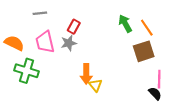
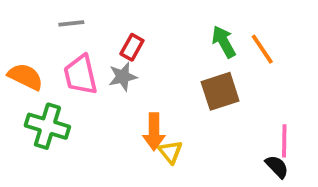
brown square: (144, 51) -> (220, 91), moved

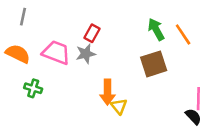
gray line: (71, 23) -> (23, 17), moved, turned -72
pink trapezoid: (81, 75) -> (56, 52), turned 124
green cross: (47, 126) -> (33, 88), size x0.6

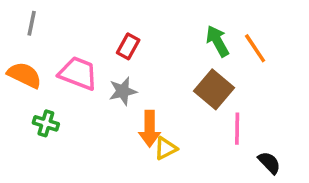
gray star: (86, 54) -> (123, 91), moved
brown square: (154, 64) -> (214, 89), turned -32
pink line: (198, 99) -> (237, 129), moved
yellow triangle: (119, 106) -> (166, 148), turned 42

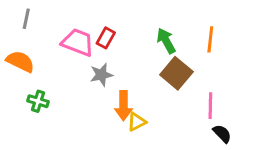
green arrow: (217, 41) -> (166, 41), moved
orange line: (255, 48) -> (210, 39), turned 40
pink trapezoid: (78, 73) -> (78, 42), moved
pink line: (237, 129) -> (210, 106), moved

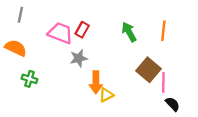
brown square: (176, 73) -> (148, 70), moved

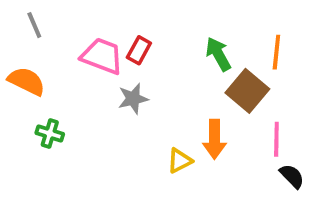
gray line: (20, 15) -> (34, 25), turned -35
brown square: (148, 70) -> (247, 91), moved
orange arrow: (96, 82) -> (214, 139), moved

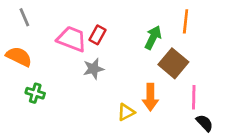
orange line: (276, 52) -> (186, 21), moved
green arrow: (218, 54) -> (153, 38), turned 55

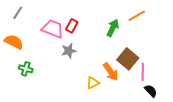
gray line: (24, 17) -> (18, 13), turned 56
orange line: (186, 21) -> (137, 16), turned 54
brown square: (173, 63) -> (128, 59), moved
orange arrow: (150, 97) -> (111, 72), turned -36

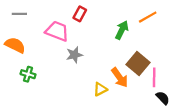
gray line: (18, 13) -> (19, 14), turned 56
red rectangle: (72, 26) -> (80, 14), moved

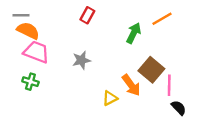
pink trapezoid: (57, 31) -> (36, 52), moved
orange semicircle: (15, 45) -> (28, 31), moved

